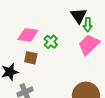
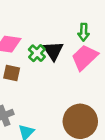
black triangle: (79, 16) -> (53, 51), moved

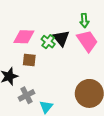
pink trapezoid: (85, 57) -> (87, 41), turned 105

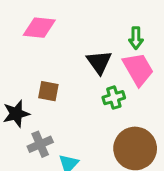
pink diamond: (24, 37) -> (39, 28), moved
green cross: (48, 42) -> (114, 98), moved, turned 32

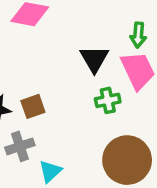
brown square: (48, 91) -> (33, 106), moved, turned -35

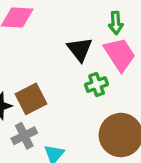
brown square: (33, 106) -> (31, 99), size x1.4

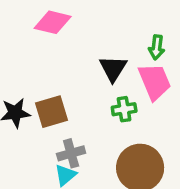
gray cross: (24, 136) -> (71, 153), moved

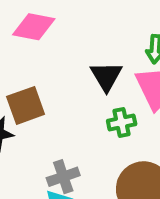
brown square: (52, 112) -> (26, 105), moved

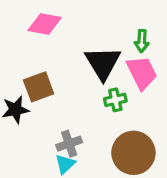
black triangle: (106, 76) -> (103, 63), size x1.4

